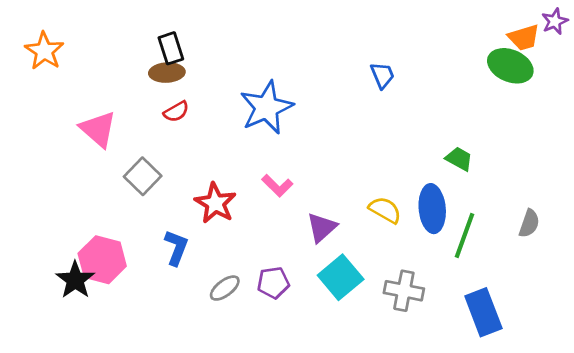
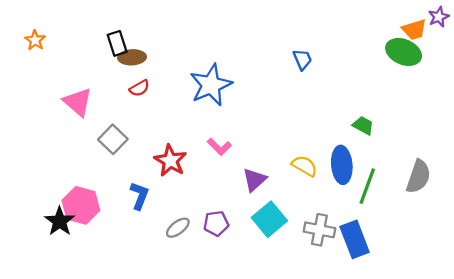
black rectangle: (171, 48) -> (117, 43), moved
orange star: (44, 51) -> (35, 40), size x0.7
gray semicircle: (529, 223) -> (418, 177), size x1.5
blue rectangle: (483, 312) -> (355, 239), moved

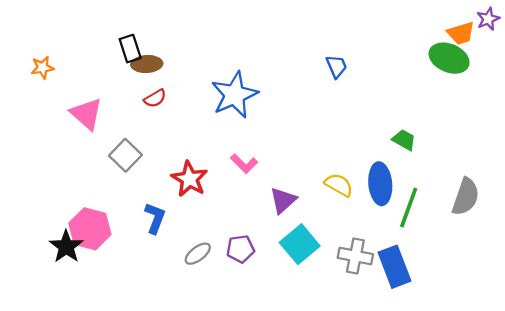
orange star: (35, 40) -> (42, 68), moved, turned 30

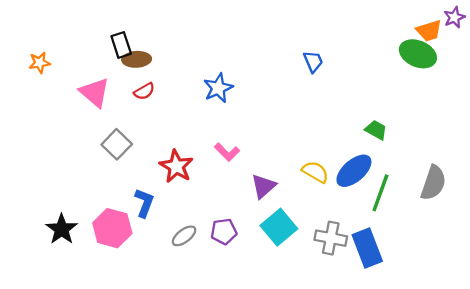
blue star: (234, 95) -> (218, 88), size x0.7
pink triangle: (86, 114) -> (95, 92), moved
blue ellipse: (380, 184) -> (354, 171), turned 54
pink hexagon: (90, 229) -> (112, 228), moved

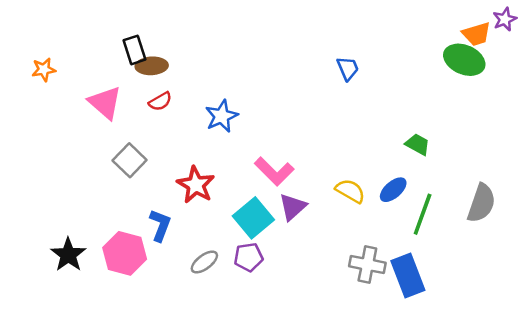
blue star: (218, 88) -> (222, 116), moved
pink L-shape: (227, 152) -> (274, 171), moved, size x1.4
blue ellipse: (354, 171) -> (393, 190), size x0.7
cyan square: (279, 227) -> (253, 218), moved

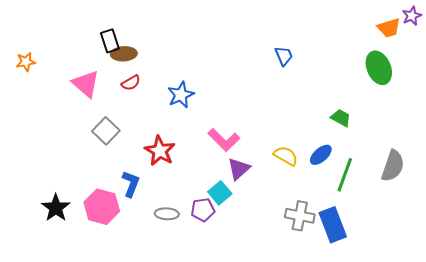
green ellipse: (464, 60) -> (379, 68), moved, turned 44
orange star: (44, 70) -> (26, 62), moved
cyan square: (253, 218) -> (220, 193), moved, size x0.7
gray ellipse: (204, 262) -> (167, 214), turned 40

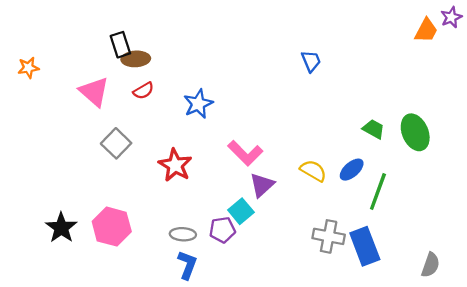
orange trapezoid: (389, 28) -> (426, 30), turned -45
green ellipse: (379, 68) -> (415, 132), moved
gray semicircle: (393, 166) -> (431, 265), moved, size x0.7
blue L-shape: (131, 184) -> (187, 265), moved

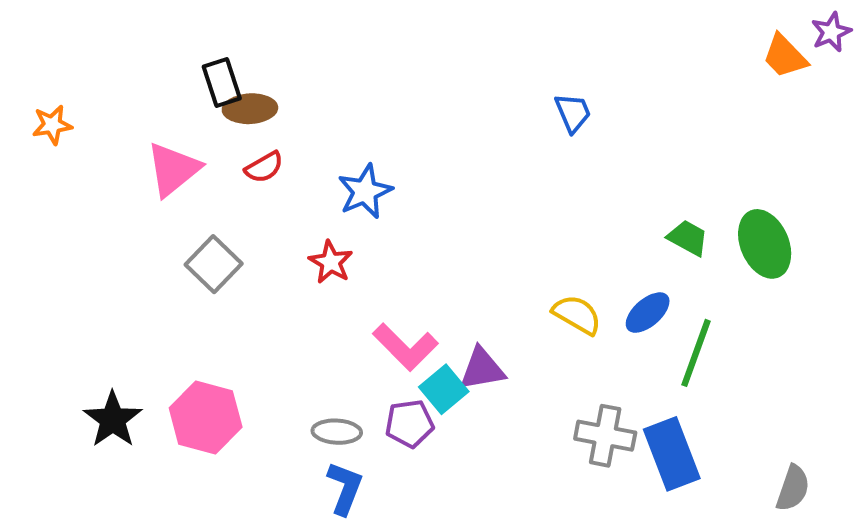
orange trapezoid: (426, 30) -> (785, 56), turned 108
pink triangle: (94, 92) -> (173, 169), turned 40
pink L-shape: (245, 153) -> (405, 347), moved
red star: (175, 165) -> (331, 262), moved, size x0.7
purple triangle: (262, 185) -> (482, 369), moved, turned 32

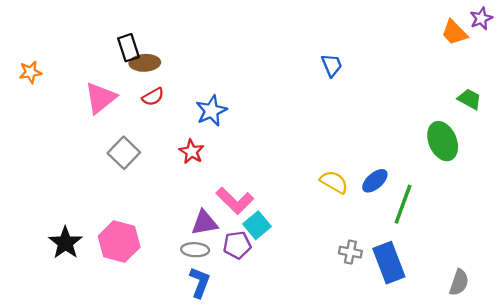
green trapezoid: (688, 238) -> (469, 99), moved
purple triangle: (482, 369) -> (204, 223), moved
gray cross: (605, 436) -> (350, 252), size x0.7

